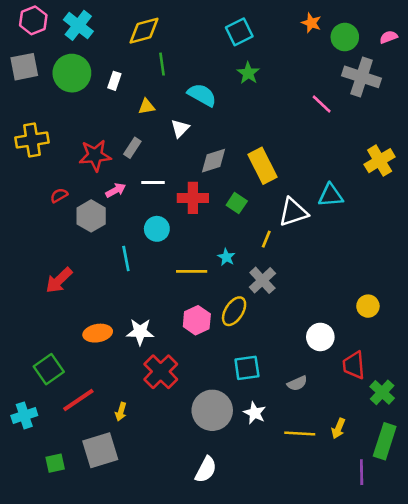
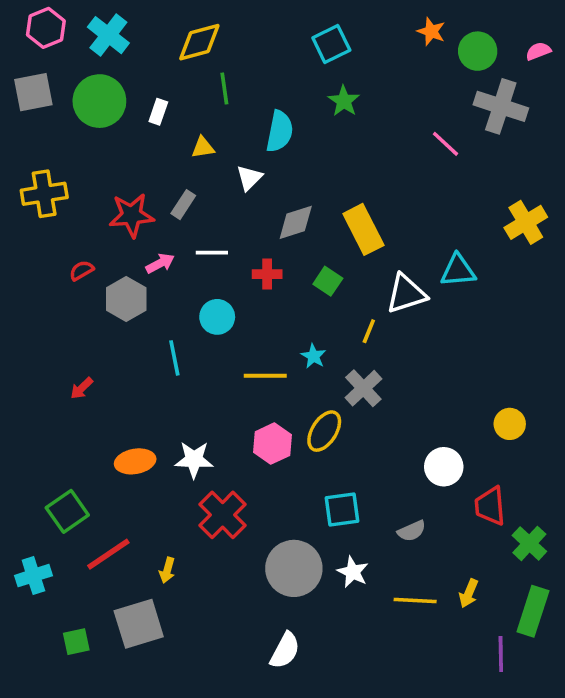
cyan semicircle: (202, 95) -> (280, 131), turned 72
red cross: (193, 198) -> (267, 274), size x0.7
red arrow: (59, 280) -> (82, 388), size x0.6

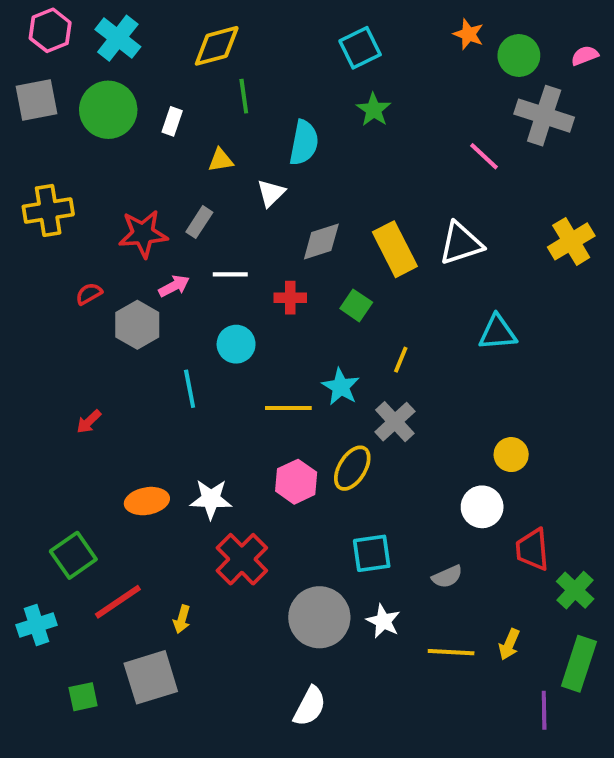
cyan triangle: (458, 271) -> (498, 333), moved
white triangle: (406, 294) -> (461, 243), moved
cyan star: (314, 356) -> (341, 387), size x1.4
yellow circle: (510, 424) -> (511, 455), moved

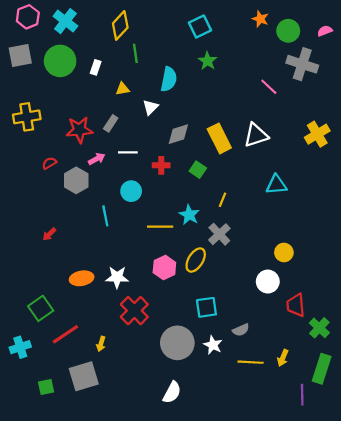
yellow diamond: (217, 46) -> (120, 25), turned -32
gray semicircle: (447, 577) -> (241, 330), moved

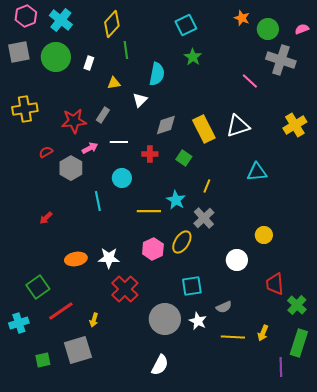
white circle: (268, 282) -> (237, 260), moved

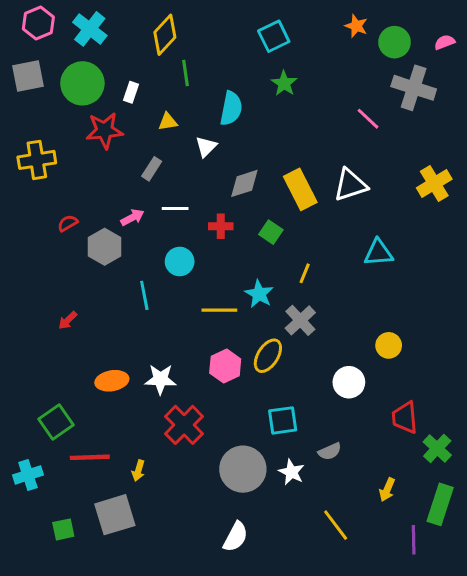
red star: (74, 121) -> (105, 130), moved
red line: (61, 311) -> (90, 457), turned 32
yellow line: (233, 337) -> (336, 525), moved, turned 50

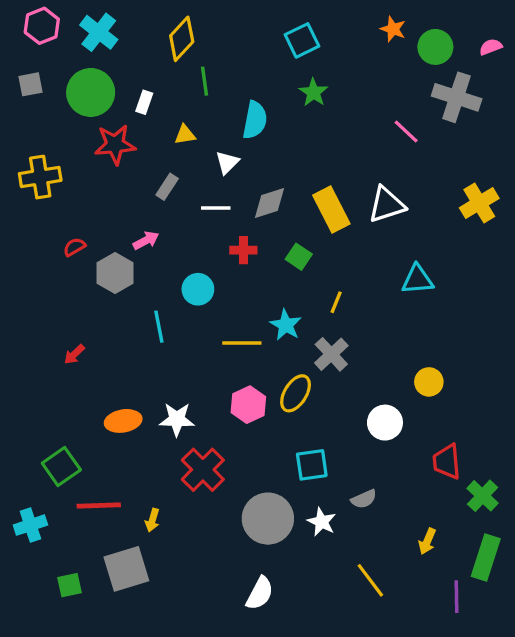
gray square: (28, 76) -> (30, 84), size x0.7
white line: (175, 209) -> (216, 208), moved

